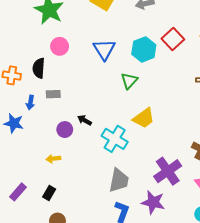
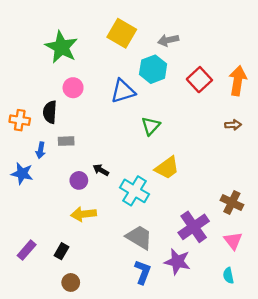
blue triangle: (104, 49) -> (123, 91), turned 45
cyan hexagon: (144, 49) -> (153, 69), moved
yellow arrow: (53, 159) -> (83, 214), moved, size x1.5
gray trapezoid: (119, 180) -> (139, 237), turned -70

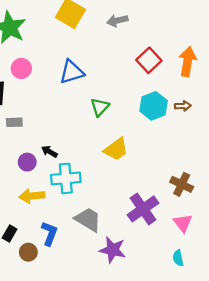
cyan hexagon: (153, 69) -> (154, 106), moved
cyan cross: (135, 191) -> (66, 178), moved, turned -36
purple star: (177, 262) -> (113, 250), moved
blue L-shape: (143, 272) -> (49, 233), moved
brown circle: (71, 282) -> (28, 252), moved

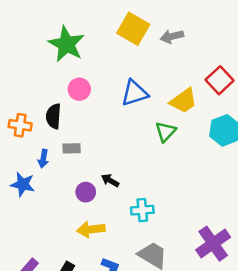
gray arrow: (117, 20) -> (172, 36), moved
yellow trapezoid: (116, 149) -> (183, 101), moved
cyan cross: (66, 178) -> (142, 210), moved, size x0.7

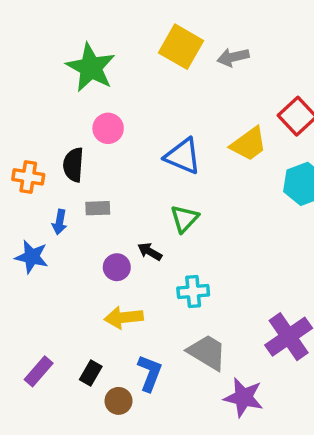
blue triangle: (135, 93) -> (183, 156), moved, turned 40
green triangle: (165, 132) -> (184, 219), moved

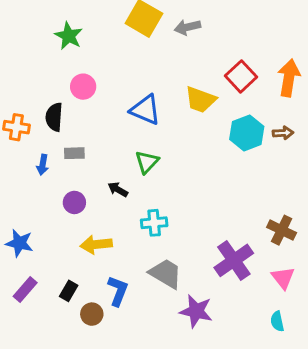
green star: (91, 68) -> (69, 36), size x0.7
yellow trapezoid: (249, 144) -> (200, 100), turned 56
blue star: (32, 257) -> (19, 243), moved
purple circle: (117, 267) -> (74, 202), moved

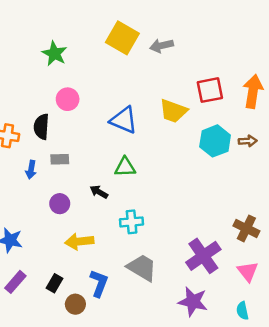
red square: (241, 76) -> (210, 90), turned 32
green triangle: (147, 162) -> (125, 167), turned 45
purple star: (196, 311) -> (193, 302), moved

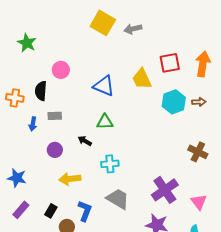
green star: (55, 54) -> (27, 43), moved
yellow trapezoid: (173, 111) -> (142, 79), turned 45
brown cross: (246, 228) -> (198, 152), moved

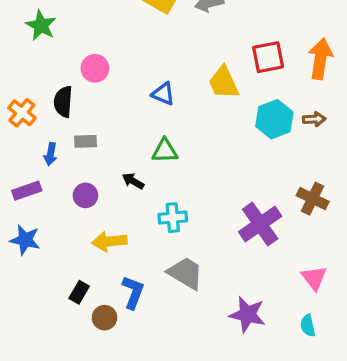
blue triangle: (104, 86) -> (163, 94), size x0.7
orange cross: (15, 98) -> (22, 113), turned 30
purple cross: (165, 190) -> (260, 224), moved
purple rectangle: (21, 210) -> (27, 191), moved, turned 30

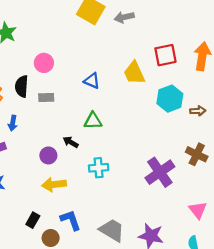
brown arrow: (314, 119) -> (198, 111), moved
gray rectangle: (85, 141) -> (46, 97), moved
purple circle: (85, 195) -> (48, 155), moved
gray trapezoid: (185, 273) -> (112, 230), moved
blue L-shape: (133, 292) -> (71, 220), turned -40

